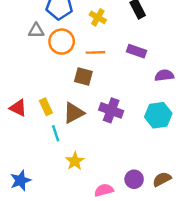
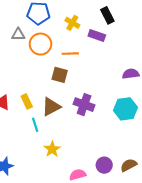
purple rectangle: (136, 51) -> (97, 36), moved

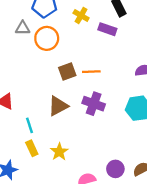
orange line: (70, 54) -> (91, 72), moved
brown square: (60, 75) -> (67, 72), turned -35
yellow rectangle: (27, 101) -> (32, 148), moved
cyan line: (35, 125) -> (30, 125), moved

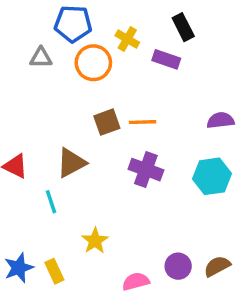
orange circle: (47, 38) -> (93, 63), moved
brown triangle: (58, 106) -> (71, 163), moved
yellow rectangle: (32, 148) -> (54, 271), moved

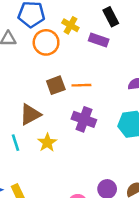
yellow star: (95, 241) -> (47, 143), moved

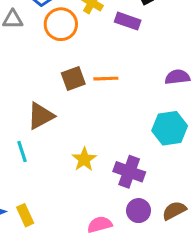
purple cross: (84, 119) -> (129, 172), moved
yellow star: (47, 143) -> (84, 159), moved

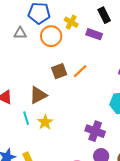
orange line: (106, 79) -> (80, 71), turned -42
yellow star: (84, 159) -> (45, 122), moved

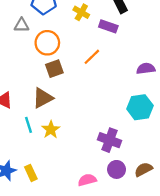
orange circle: (51, 36) -> (47, 43), moved
brown square: (59, 71) -> (54, 69), moved
orange line: (80, 71) -> (92, 57), moved

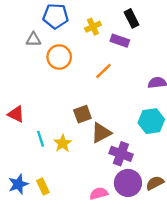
yellow cross: (81, 12) -> (93, 27), turned 35
brown square: (54, 69) -> (82, 114), moved
brown triangle: (43, 98) -> (101, 133), moved
purple circle: (116, 169) -> (128, 183), size x1.5

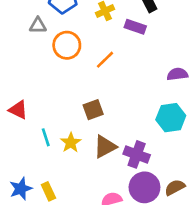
orange line: (103, 71) -> (105, 60), moved
brown triangle: (101, 133) -> (105, 147), moved

